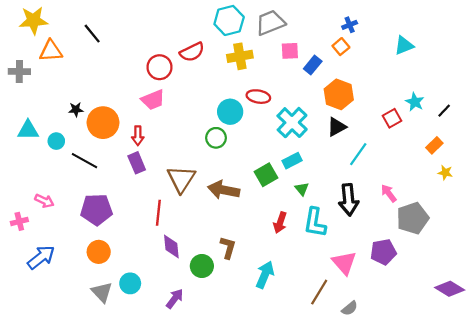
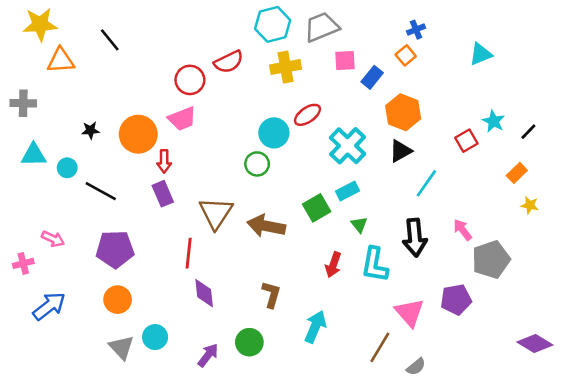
gray cross: (19, 72) -> (23, 103), moved
red ellipse: (258, 97) -> (307, 115), turned -45
orange circle: (103, 123) -> (138, 134), moved
green circle: (202, 266) -> (249, 342), moved

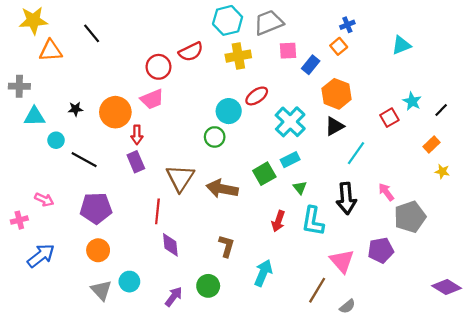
cyan triangle: (34, 155) -> (34, 116), moved

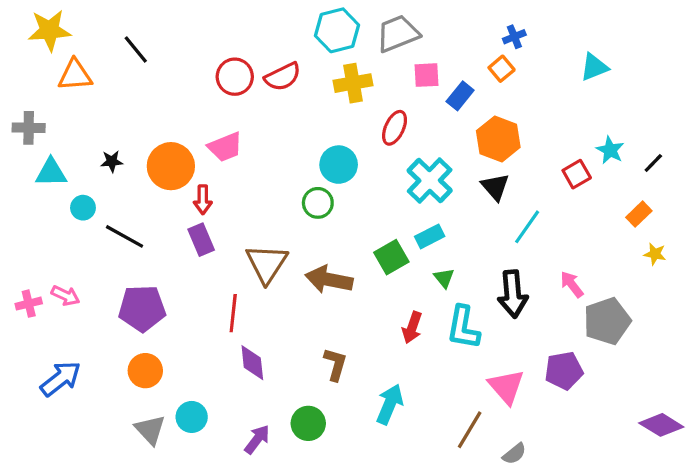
red circle: (159, 67) -> (235, 77), moved
red ellipse: (257, 96) -> (395, 128), moved, turned -30
black triangle: (334, 126) -> (495, 187), turned -42
pink cross: (19, 220) -> (29, 304), moved

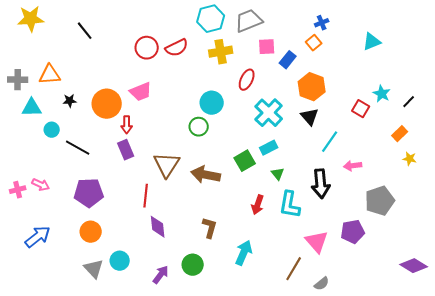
orange triangle: (75, 75) -> (50, 75), moved
red square: (577, 174) -> (361, 109), turned -30
pink arrow: (572, 284) -> (353, 166), moved, turned -60

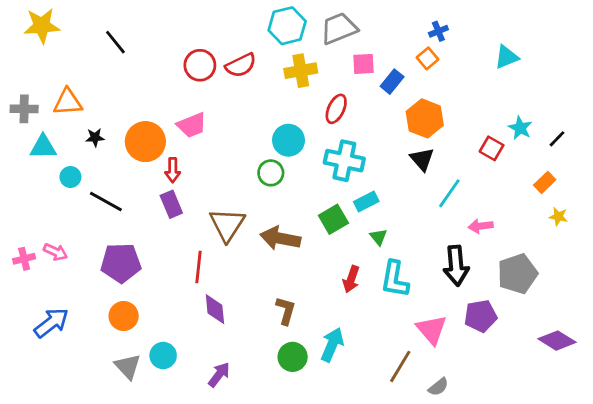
cyan cross: (269, 113) -> (344, 161), moved, turned -32
black arrow: (321, 184) -> (456, 266), moved
green circle: (193, 265) -> (293, 357), moved
purple diamond: (414, 266) -> (557, 341), moved

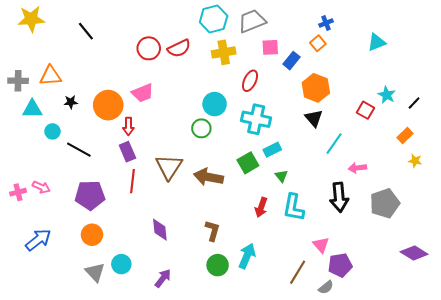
red line: (199, 267) -> (132, 181), moved
purple pentagon: (481, 316) -> (340, 265), moved
pink triangle: (432, 330) -> (321, 245), size x0.7

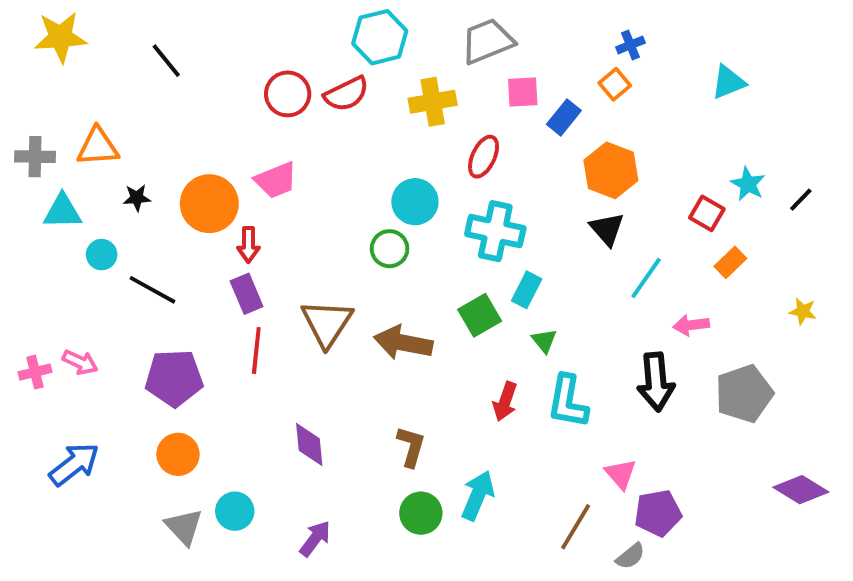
cyan hexagon: (214, 19) -> (380, 37), moved
orange rectangle: (405, 135) -> (730, 262), moved
cyan rectangle: (272, 150) -> (527, 290), turned -36

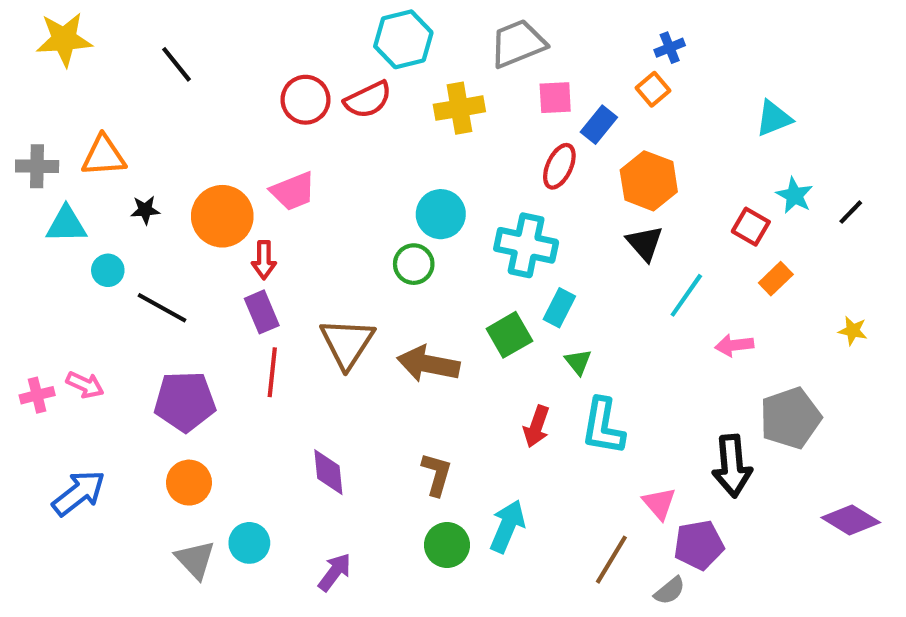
cyan triangle: (728, 82) -> (774, 118), moved
red ellipse: (484, 157) -> (559, 166), moved
black arrow: (656, 382) -> (732, 466), moved

